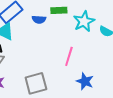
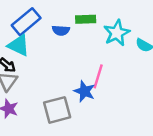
blue star: (85, 81) -> (84, 91), moved

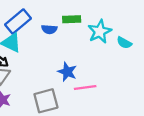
pink line: (98, 76) -> (85, 87), moved, turned 65
blue star: (84, 91) -> (67, 72), moved

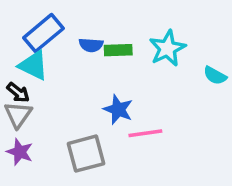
green rectangle: (72, 19) -> (118, 50), moved
cyan semicircle: (124, 43) -> (215, 76), moved

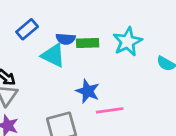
blue rectangle: (43, 33) -> (27, 29), size x0.7
cyan triangle: (33, 65) -> (53, 55), moved

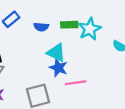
green rectangle: (88, 43) -> (69, 25), moved
cyan triangle: (53, 55) -> (56, 53), moved

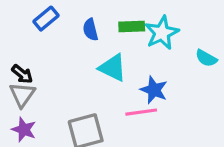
blue semicircle: (41, 27) -> (90, 30), turned 72
blue star: (58, 68) -> (154, 90), moved

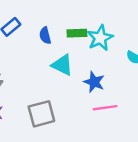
pink line: (141, 112) -> (105, 108), moved

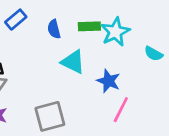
pink line: (105, 108) -> (121, 110), turned -55

